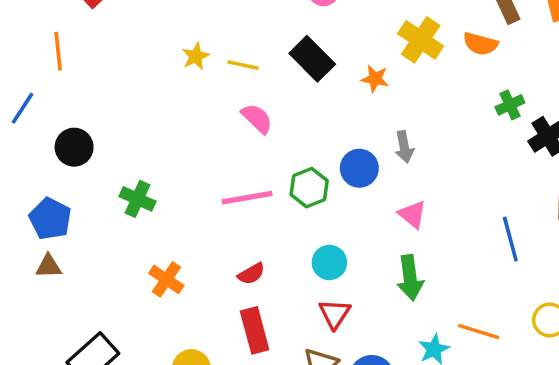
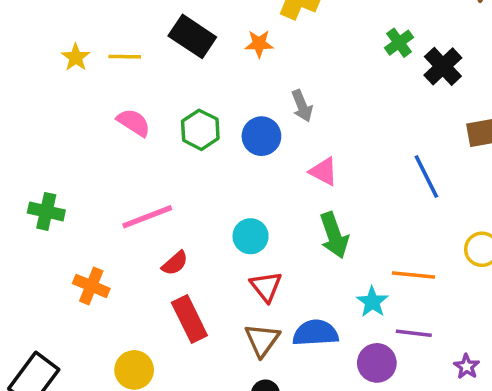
pink semicircle: (257, 119) -> (134, 123), moved
green hexagon: (309, 188) -> (200, 130), moved
pink line: (247, 198) -> (147, 217), moved

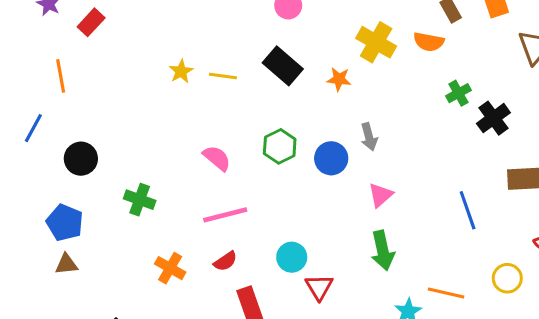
pink semicircle: (134, 123) -> (217, 158), moved
pink triangle: (324, 171) -> (380, 195), turned 44
cyan circle: (251, 236) -> (292, 257), moved
red semicircle: (175, 263) -> (225, 261), moved

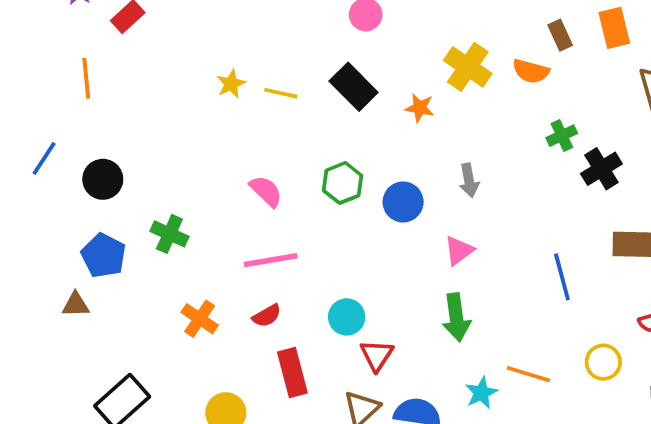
blue line: (33, 128) -> (44, 158), moved
gray arrow: (369, 137) -> (469, 180), moved
blue pentagon: (65, 223) -> (104, 256), moved

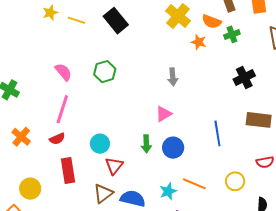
orange star: (420, 108) -> (199, 42), moved
green cross: (562, 136) -> (232, 34), moved
blue circle: (403, 202) -> (173, 148), moved
pink line: (271, 260) -> (62, 109), turned -68
green arrow: (456, 317) -> (146, 144), moved, size x0.7

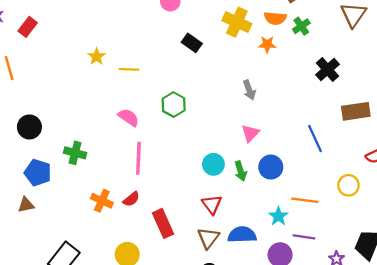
yellow line: (76, 20) -> (129, 69), moved
black rectangle: (116, 21) -> (192, 43), moved, size x0.7
red semicircle: (57, 139) -> (131, 199), moved
cyan circle: (100, 144) -> (213, 164), moved

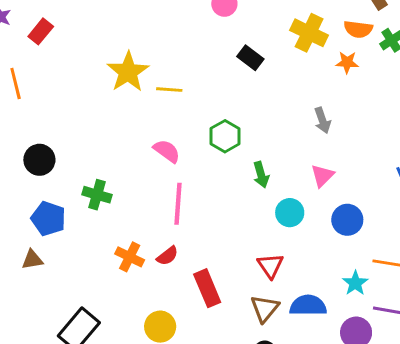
yellow star: (97, 57) -> (128, 72), size x1.8
cyan circle: (213, 164) -> (290, 213), moved
green arrow: (241, 171) -> (261, 175), moved

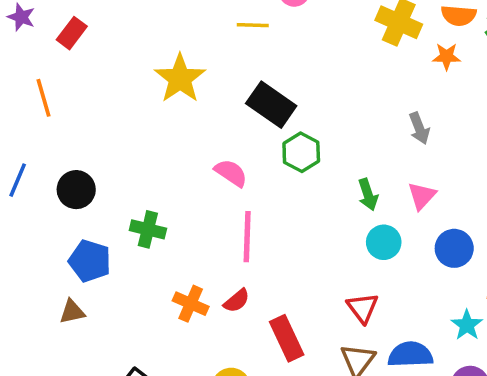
black rectangle: (250, 58) -> (271, 105), moved, size x1.5
yellow line: (169, 90) -> (253, 25), moved
green arrow: (261, 175) -> (368, 195), moved

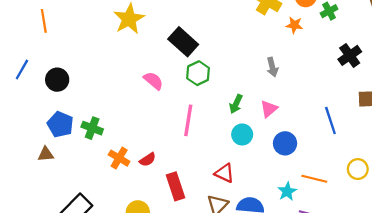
green arrow: (368, 195) -> (236, 104), turned 36
green cross: (148, 229) -> (92, 128), moved
pink line: (247, 237) -> (188, 120), moved
red triangle: (363, 308) -> (224, 173), turned -35

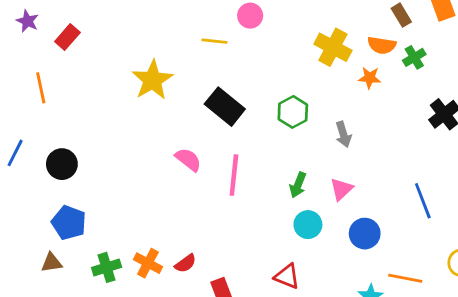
green hexagon: (198, 73) -> (293, 112), moved
pink line: (188, 120) -> (234, 175), moved
green cross: (92, 128) -> (107, 267), moved, turned -35

